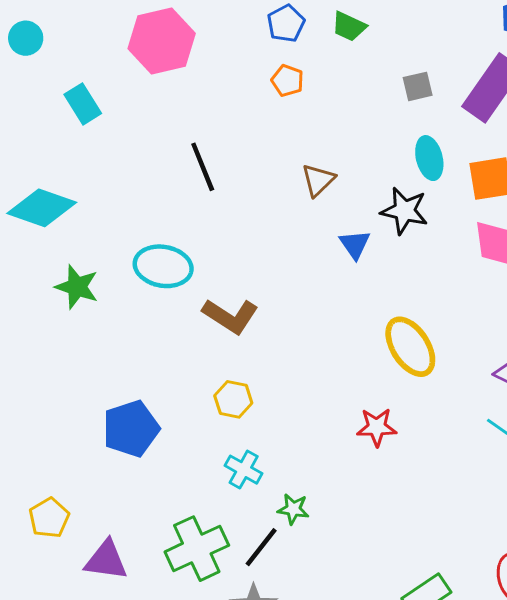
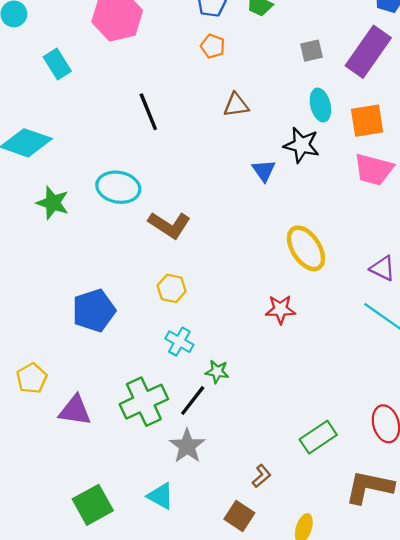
brown triangle: (318, 180) -> (236, 105), moved, turned 36

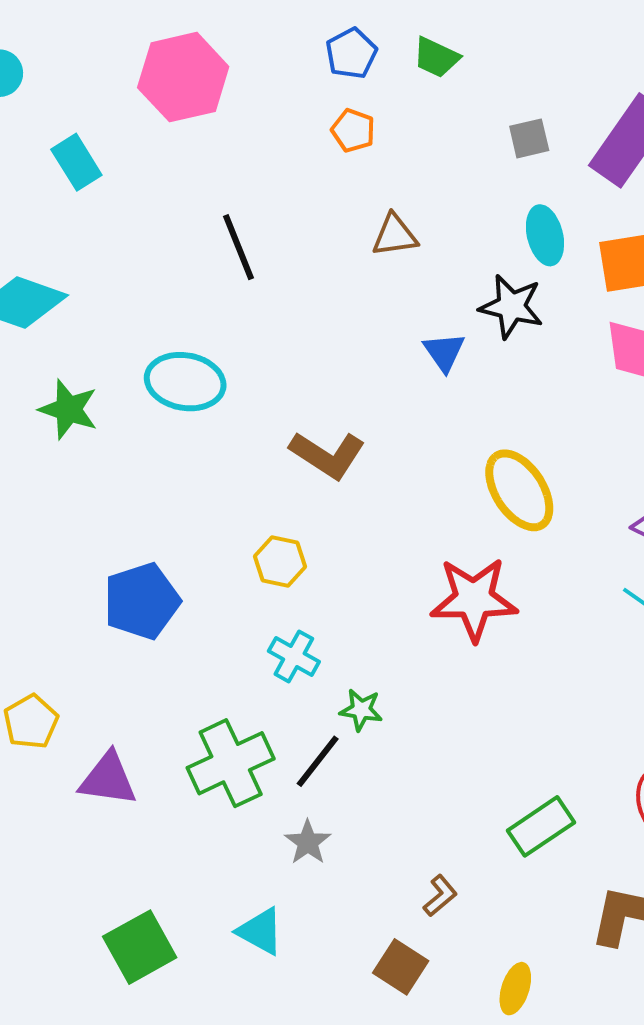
brown L-shape: (169, 225) -> (327, 455), moved
red star: (280, 309) -> (474, 599), size x1.6
gray star: (187, 446) -> (308, 842), size x0.7

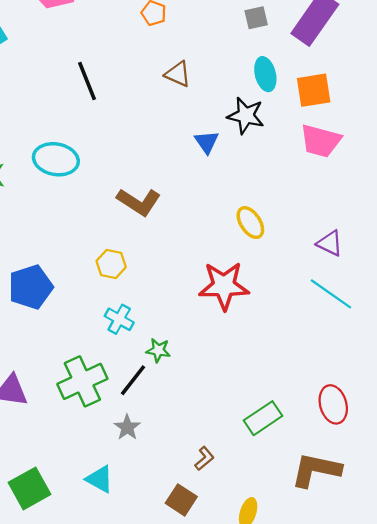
brown triangle: (395, 235) -> (178, 74), turned 32
yellow ellipse: (519, 490) -> (250, 223), size x0.7

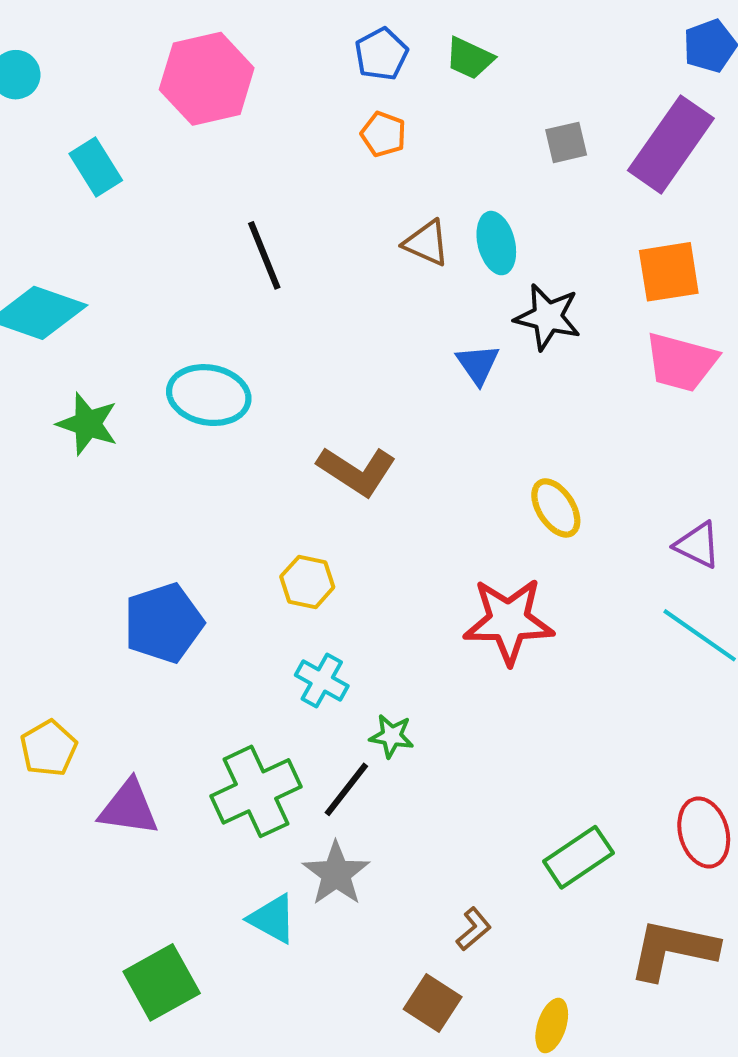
cyan ellipse: (265, 74) -> (496, 243), moved
gray star: (127, 427) -> (336, 874), size x1.4
cyan triangle: (100, 479) -> (272, 919), moved

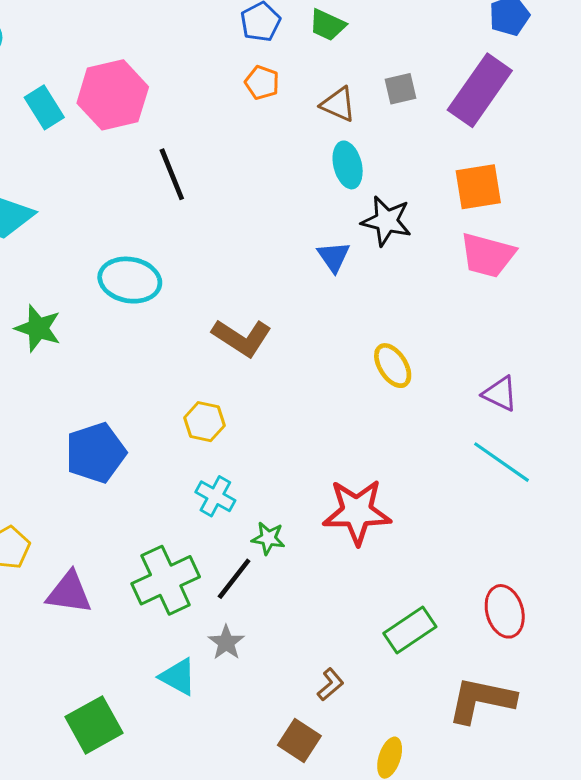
pink hexagon: (207, 79) -> (113, 95), moved
brown triangle: (426, 243) -> (338, 104), moved
green star: (88, 424) -> (38, 328), moved
red star: (509, 621) -> (357, 512), moved
gray star: (336, 874) -> (226, 642), size x0.7

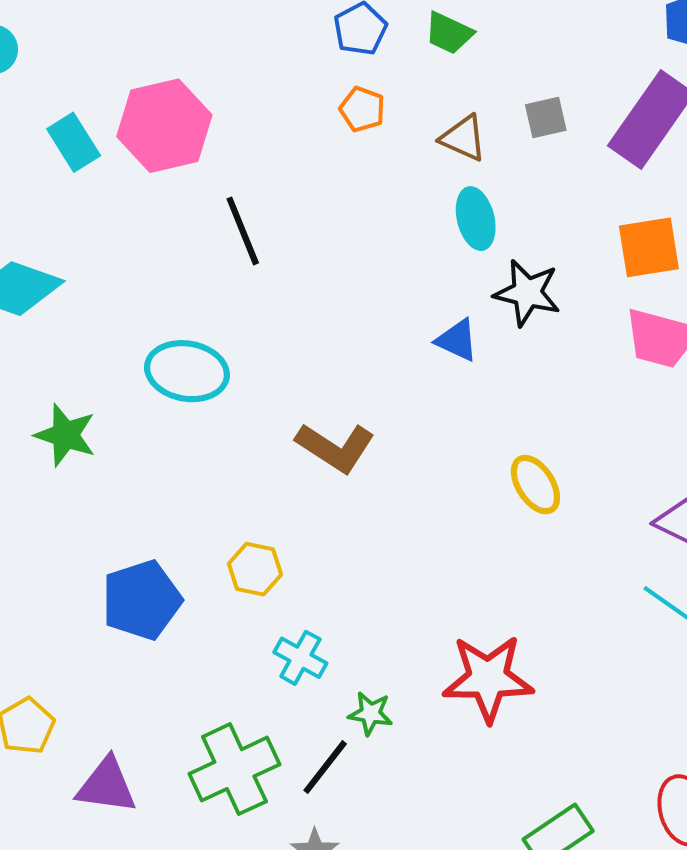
blue triangle: (334, 257) -> (457, 340), turned -30
yellow hexagon: (204, 422) -> (255, 569), moved

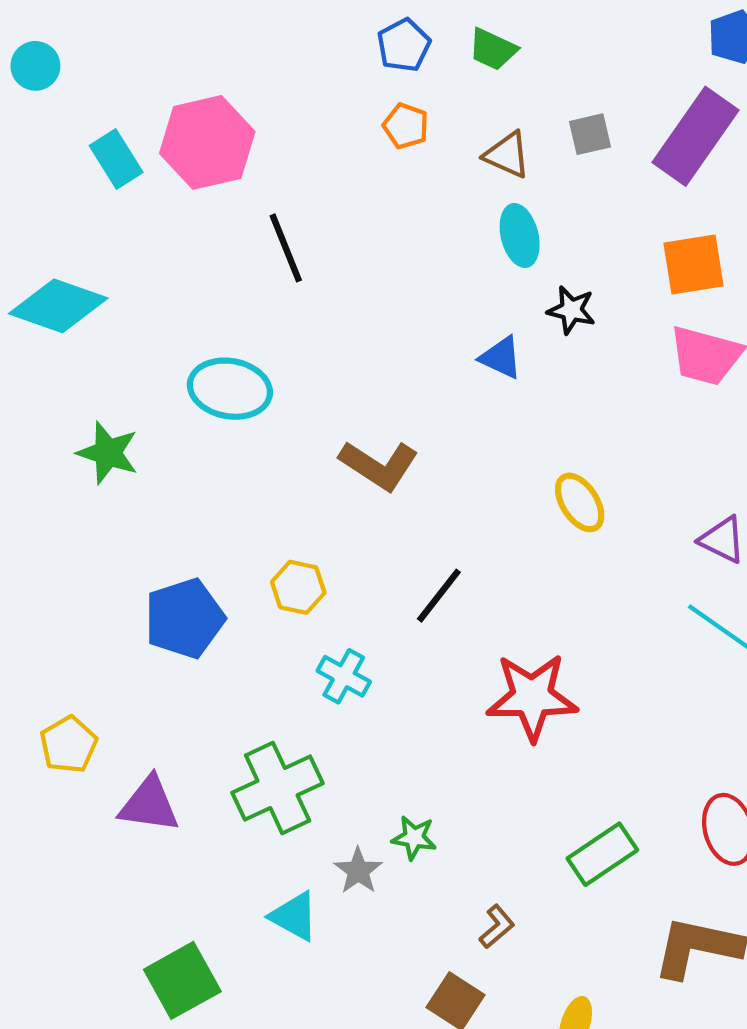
black star: (527, 293) -> (571, 310), size x0.7
green star: (370, 713) -> (414, 838), moved
black line: (325, 767) -> (439, 596), moved

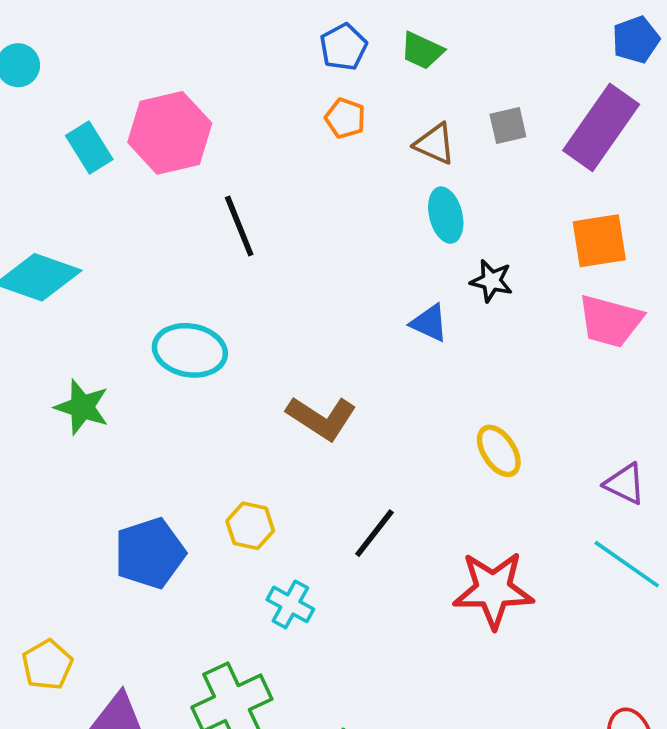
red star: (532, 697) -> (493, 590), moved

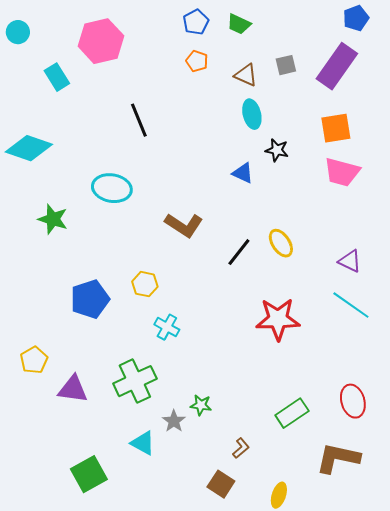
pink hexagon: (170, 133) -> (101, 41), moved
black line: (374, 533) -> (239, 252), moved

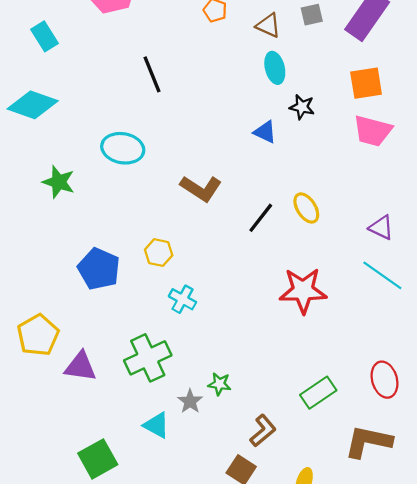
cyan rectangle: (57, 77) -> (45, 36), moved
blue pentagon: (90, 299) -> (99, 269), turned -30
yellow pentagon: (34, 360) -> (38, 335), size x1.4
brown L-shape: (241, 448) -> (263, 431), size x1.4

